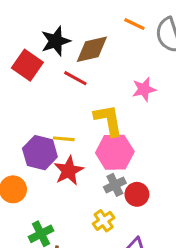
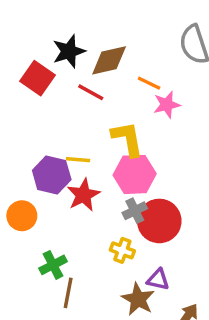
orange line: (134, 24) -> (149, 83), moved
red circle: (137, 194) -> (159, 221), size x1.6
yellow cross: (104, 221) -> (122, 250), turned -35

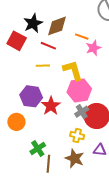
yellow line: (78, 160) -> (43, 66), moved
brown star: (138, 299) -> (75, 158), moved

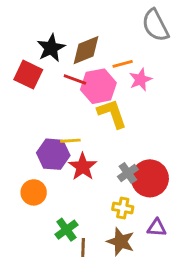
orange line: (82, 37) -> (123, 64), turned -32
yellow line: (43, 66) -> (70, 141), moved
pink hexagon: (79, 91) -> (98, 86), moved

